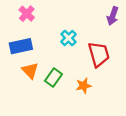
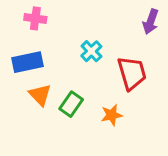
pink cross: (27, 14) -> (35, 18), turned -35

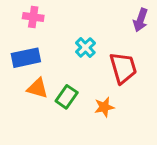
orange triangle: (40, 95) -> (38, 88), turned -30

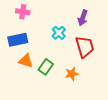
purple arrow: (141, 20) -> (83, 18), moved

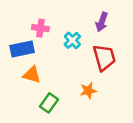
pink cross: (23, 12) -> (40, 28), moved
green rectangle: (46, 67) -> (49, 103), moved

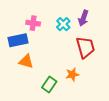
cyan cross: (72, 40) -> (63, 24), moved
green rectangle: (49, 103) -> (49, 84), moved

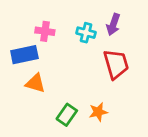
cyan cross: (63, 24) -> (86, 33), turned -32
orange star: (72, 74) -> (98, 112), moved

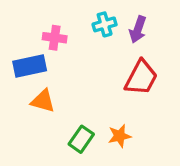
cyan cross: (86, 33) -> (105, 24), moved, turned -30
red trapezoid: (116, 64) -> (141, 78), turned 44

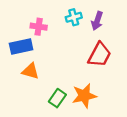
orange star: (120, 136) -> (84, 96), size x1.5

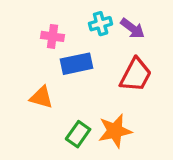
purple arrow: (97, 21) -> (133, 28), turned -72
blue rectangle: (21, 47) -> (76, 64), moved

